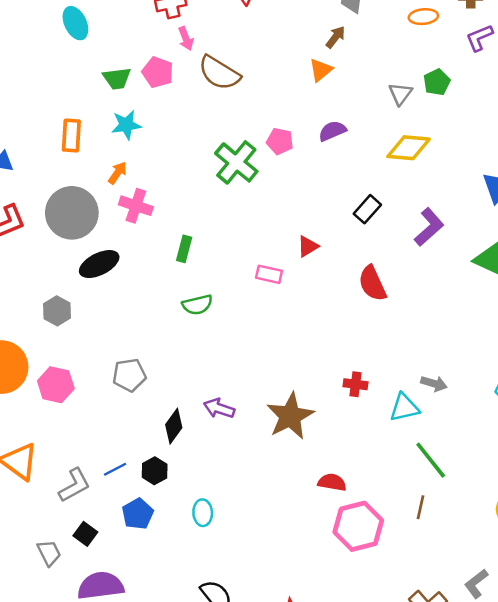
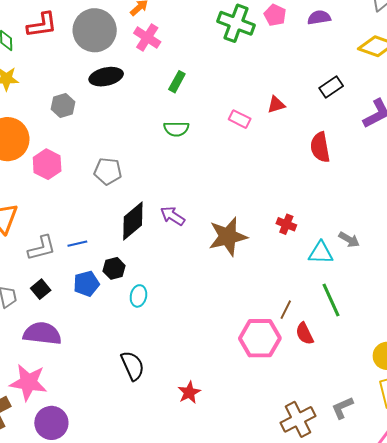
green cross: (236, 162) -> (236, 23), turned -33
black diamond: (174, 426) -> (133, 221), size x1.4
black hexagon: (155, 471) -> (114, 268), moved
red semicircle: (332, 482) -> (305, 334), moved, turned -140
brown line: (420, 507) -> (286, 310), moved

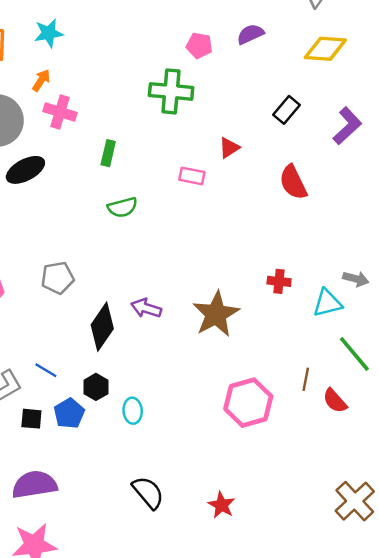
green cross: (236, 23) -> (171, 91), moved
blue line: (77, 244) -> (46, 370), turned 60
black square: (41, 289) -> (31, 419), moved, turned -30
pink hexagon: (260, 338) -> (248, 403), moved

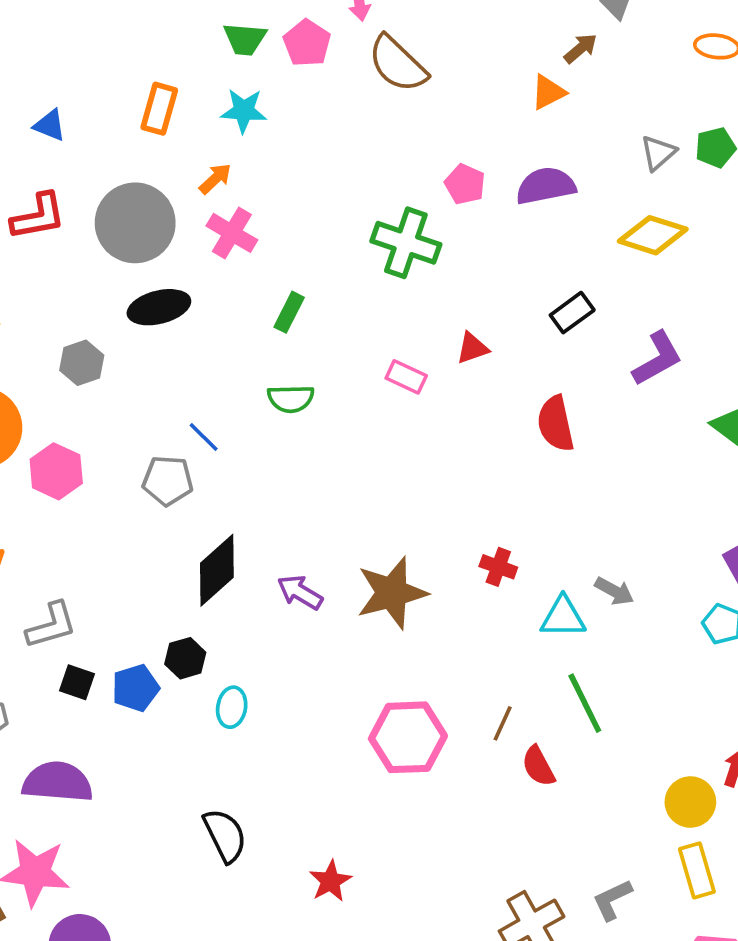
purple semicircle: (250, 34) -> (546, 186), size x1.4
purple arrow: (146, 308) -> (300, 592), moved
blue line: (46, 370) -> (204, 437), moved

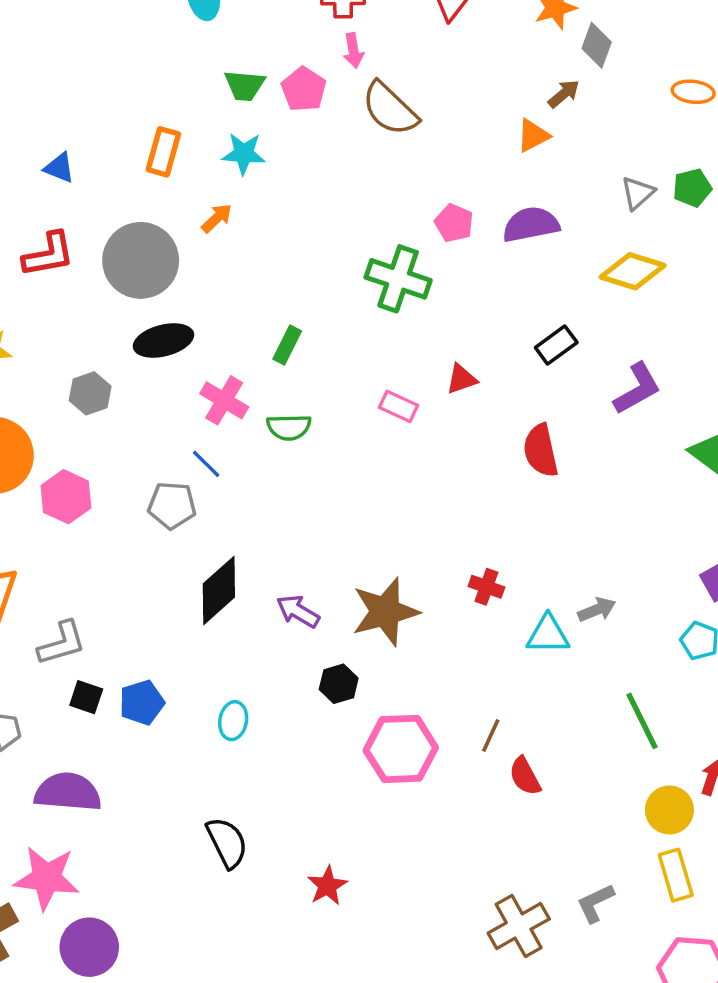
pink cross: (232, 233) -> (224, 400), moved
gray arrow: (614, 591) -> (597, 610), turned -51
black hexagon: (185, 658) -> (339, 684), moved
green line: (585, 703) -> (642, 721), moved

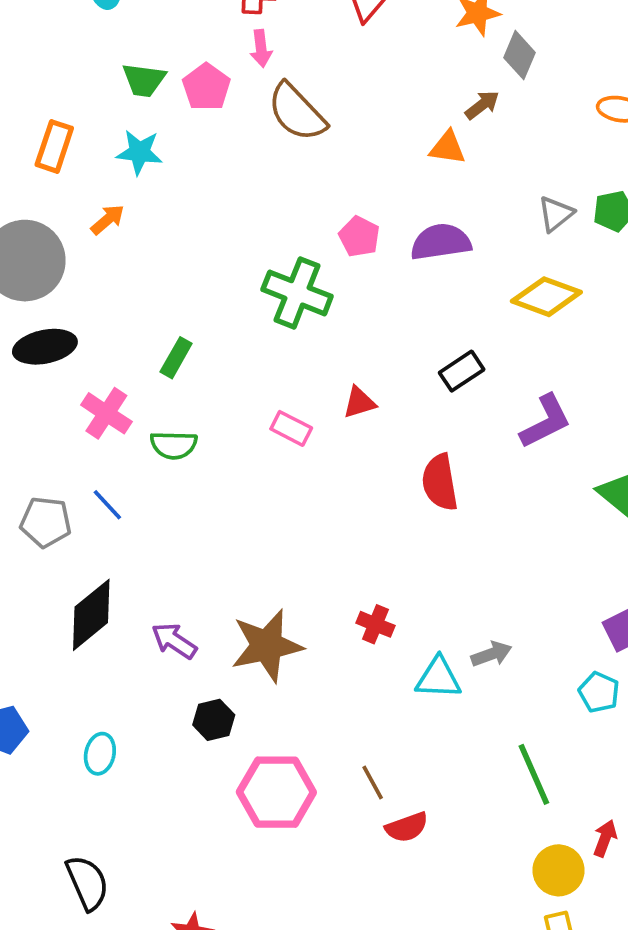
orange triangle: (533, 136) -> (448, 148), turned 33
blue line: (206, 464) -> (107, 505), moved
brown line: (491, 736) -> (373, 782), turned -56
red semicircle: (525, 776) -> (407, 827), turned -84

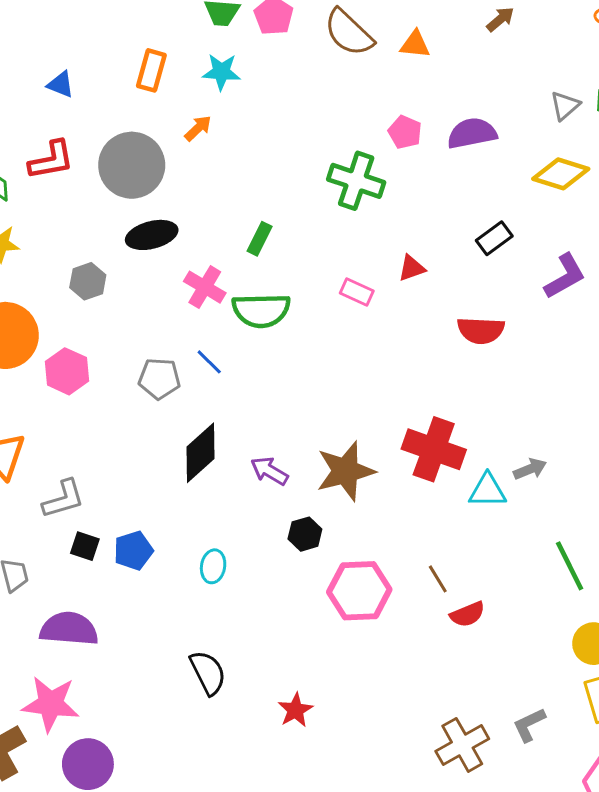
orange triangle: (448, 148) -> (415, 44), moved
green semicircle: (174, 445) -> (261, 310), size x1.5
red semicircle: (440, 482) -> (481, 330), turned -75
red cross: (375, 624) -> (434, 449), size x2.0

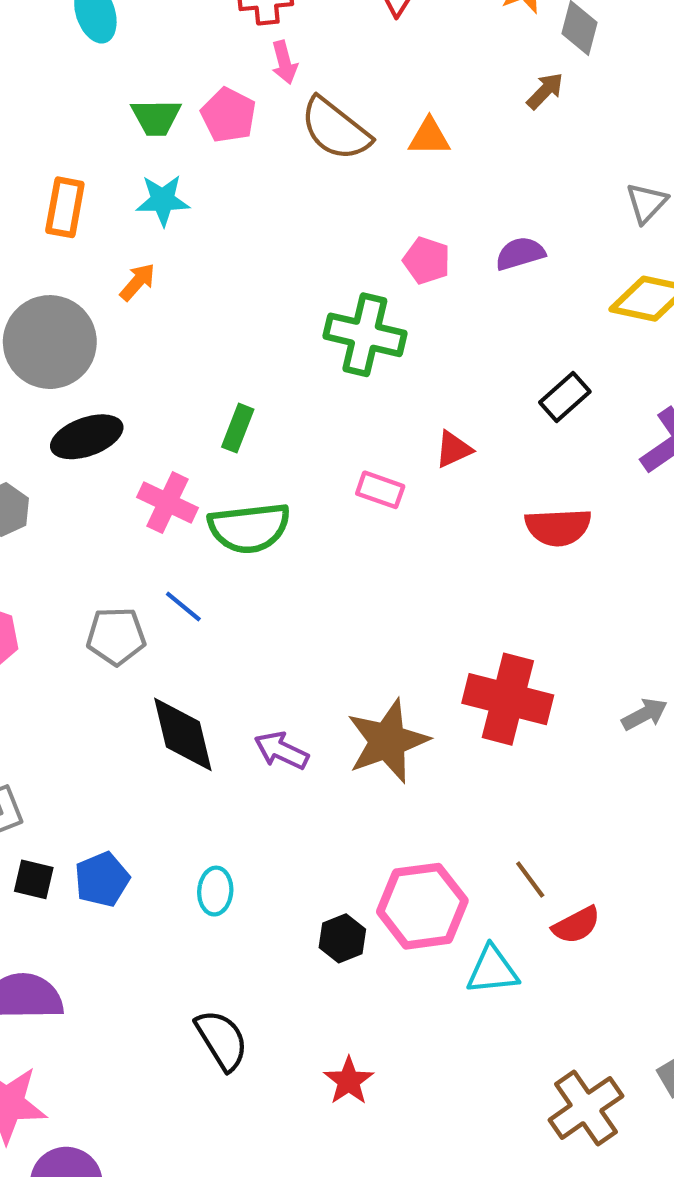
purple semicircle: (472, 133) -> (520, 253), size x0.7
black diamond: (200, 453) -> (183, 734), turned -56
cyan triangle: (487, 491) -> (492, 970), moved
black hexagon: (305, 534) -> (342, 938), moved

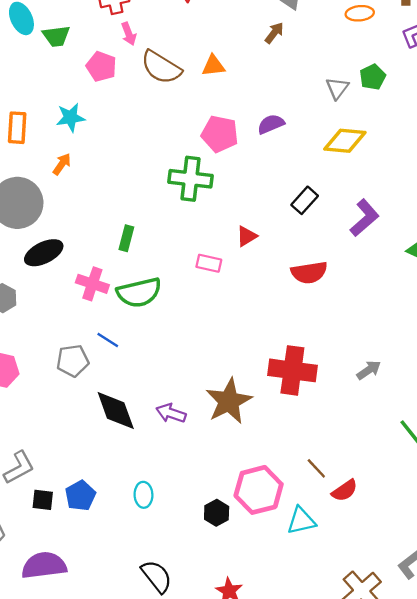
green trapezoid: (156, 117) -> (56, 36), moved
pink pentagon: (427, 261) -> (220, 134), size x1.4

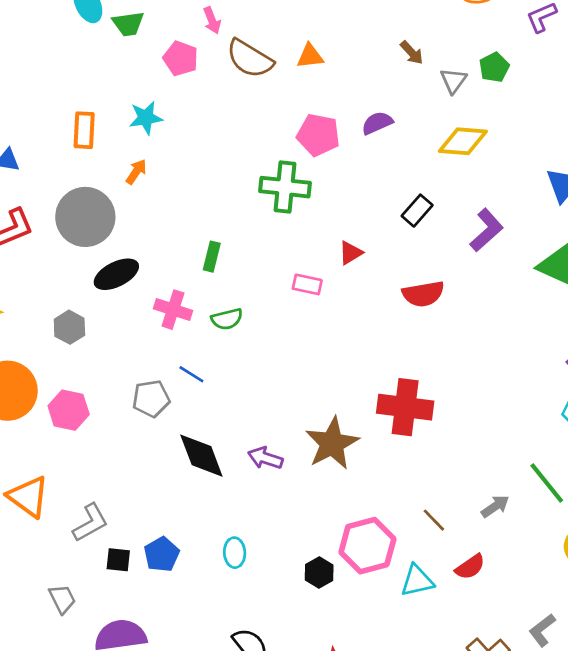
brown arrow: (274, 33) -> (412, 53), moved, turned 100
green semicircle: (139, 293) -> (227, 319), size x0.6
gray arrow: (369, 370) -> (495, 506), moved
red semicircle: (345, 491) -> (470, 567), moved

